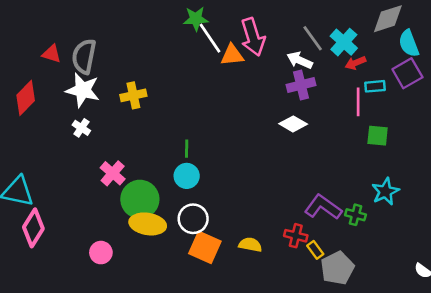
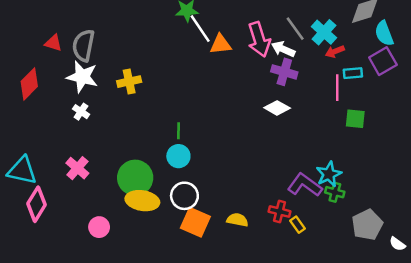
pink arrow: (253, 37) -> (259, 39), moved
purple cross: (301, 85) -> (284, 72), turned 30
pink cross: (113, 173) -> (77, 168), moved
cyan star: (385, 191) -> (329, 174), moved
gray pentagon: (337, 268) -> (367, 225), moved

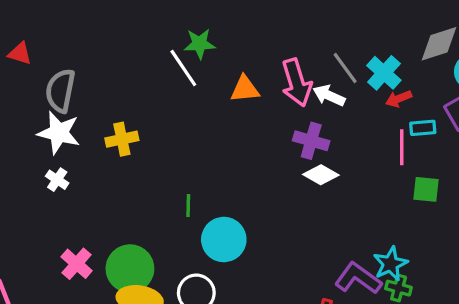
white line: (200, 29) -> (183, 68), moved
red triangle: (53, 43) -> (20, 53), moved
purple cross: (284, 72) -> (311, 141), moved
cyan circle: (178, 156) -> (224, 240), moved, size x1.4
pink cross: (77, 168) -> (77, 264), moved

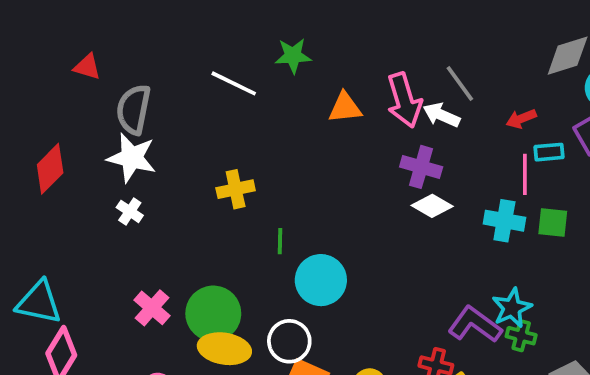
white line: (183, 68) -> (234, 83), moved, turned -30
cyan cross: (384, 73) -> (504, 221), moved, turned -32
yellow cross: (122, 139) -> (236, 189), moved

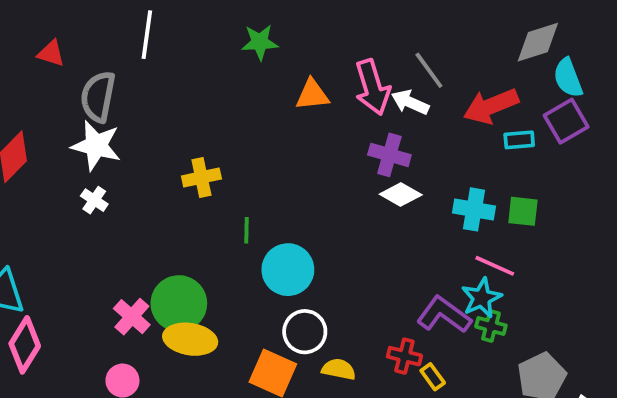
white line: (234, 83) -> (147, 35), moved, turned 72
red arrow: (521, 119) -> (491, 106), size x1.8
pink line: (525, 174) -> (495, 266), moved, turned -66
pink cross: (152, 308) -> (132, 317), moved
white circle: (289, 341) -> (305, 332), moved

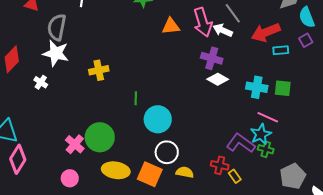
purple square: (566, 121) -> (306, 40), size x0.6
yellow cross: (201, 177) -> (99, 70), moved
white cross: (94, 200) -> (41, 82), moved
yellow ellipse: (190, 339) -> (116, 170), moved

